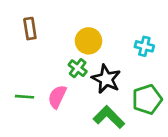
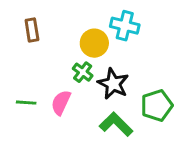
cyan cross: (144, 46) -> (125, 26), moved, size x1.4

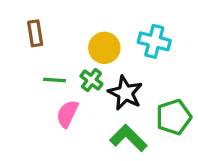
cyan cross: (125, 26) -> (154, 41), moved
green line: (26, 103) -> (54, 80), moved

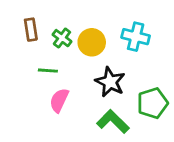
green cross: (91, 80) -> (62, 38), moved

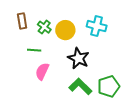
green pentagon: (153, 103) -> (109, 86), moved

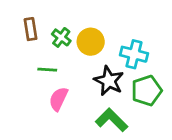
cyan cross: (97, 26) -> (134, 54), moved
green pentagon: (109, 86) -> (147, 91), moved

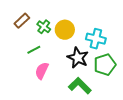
brown rectangle: (31, 29) -> (22, 21), turned 56
green line: (47, 70) -> (34, 50), turned -32

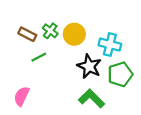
brown rectangle: (22, 21) -> (27, 34), moved, turned 70
pink semicircle: (42, 71) -> (22, 96), moved

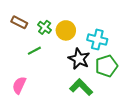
brown rectangle: (27, 34) -> (19, 22), moved

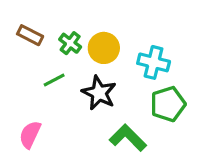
black star: (79, 59) -> (99, 93), moved

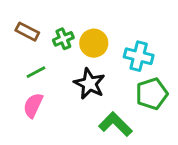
green cross: (70, 43) -> (63, 39), turned 30
green line: (54, 80) -> (36, 72), moved
pink semicircle: (30, 135) -> (33, 105), moved

